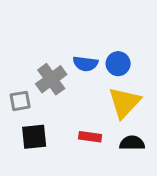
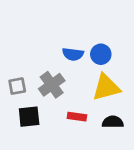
gray cross: (51, 79) -> (52, 85), moved
yellow triangle: (124, 103) -> (106, 87), turned 32

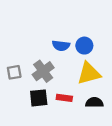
black square: (29, 117) -> (39, 98), moved

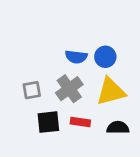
gray cross: (43, 71) -> (69, 89), moved
gray square: (14, 72) -> (32, 90), moved

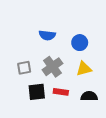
blue semicircle: (76, 57) -> (47, 35), moved
yellow triangle: (111, 91) -> (84, 69), size x0.7

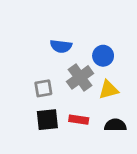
gray cross: (52, 67) -> (80, 77), moved
gray square: (24, 68) -> (43, 88), moved

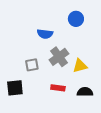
blue circle: (103, 56) -> (76, 19), moved
black square: (47, 120) -> (15, 88), moved

